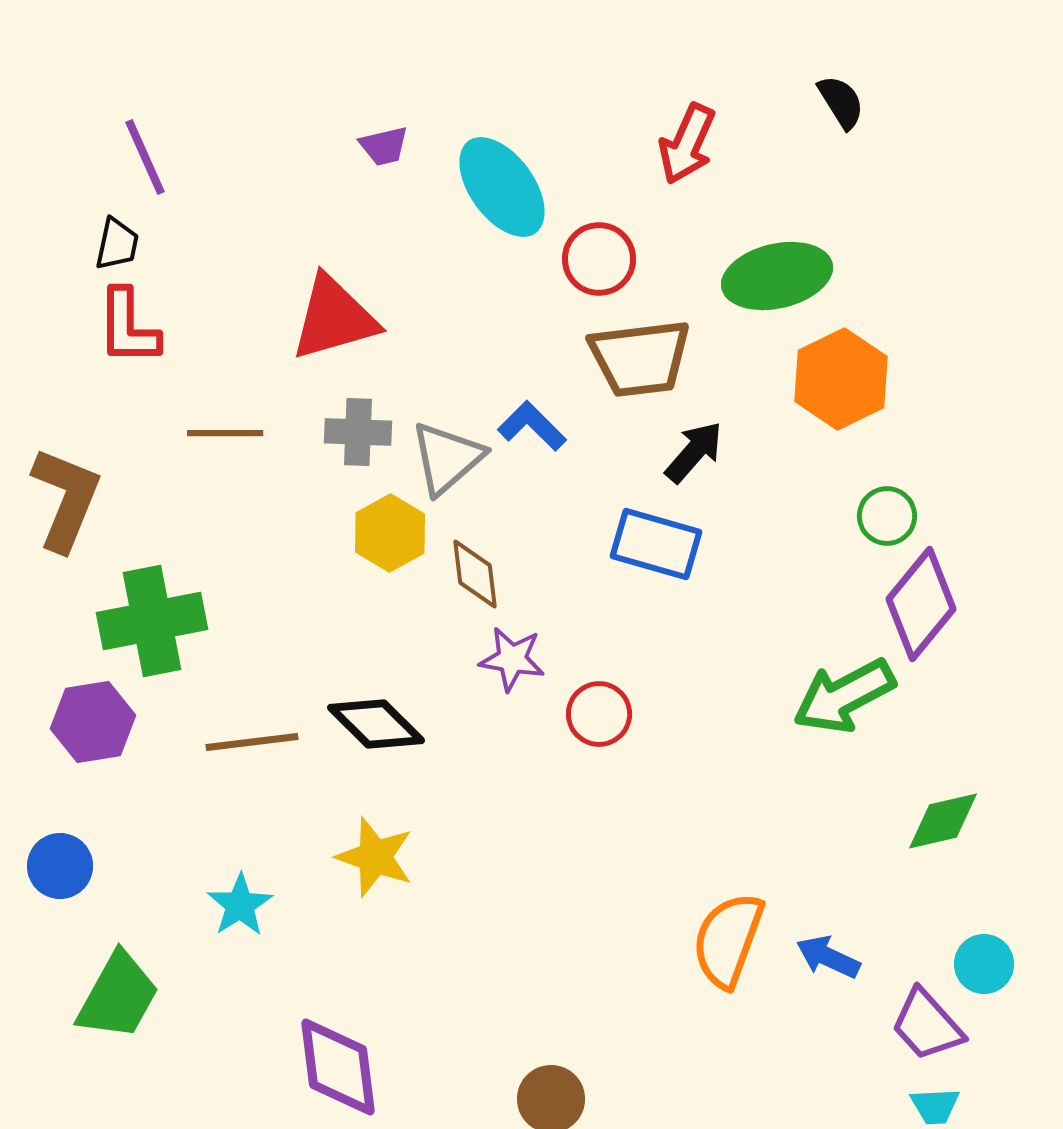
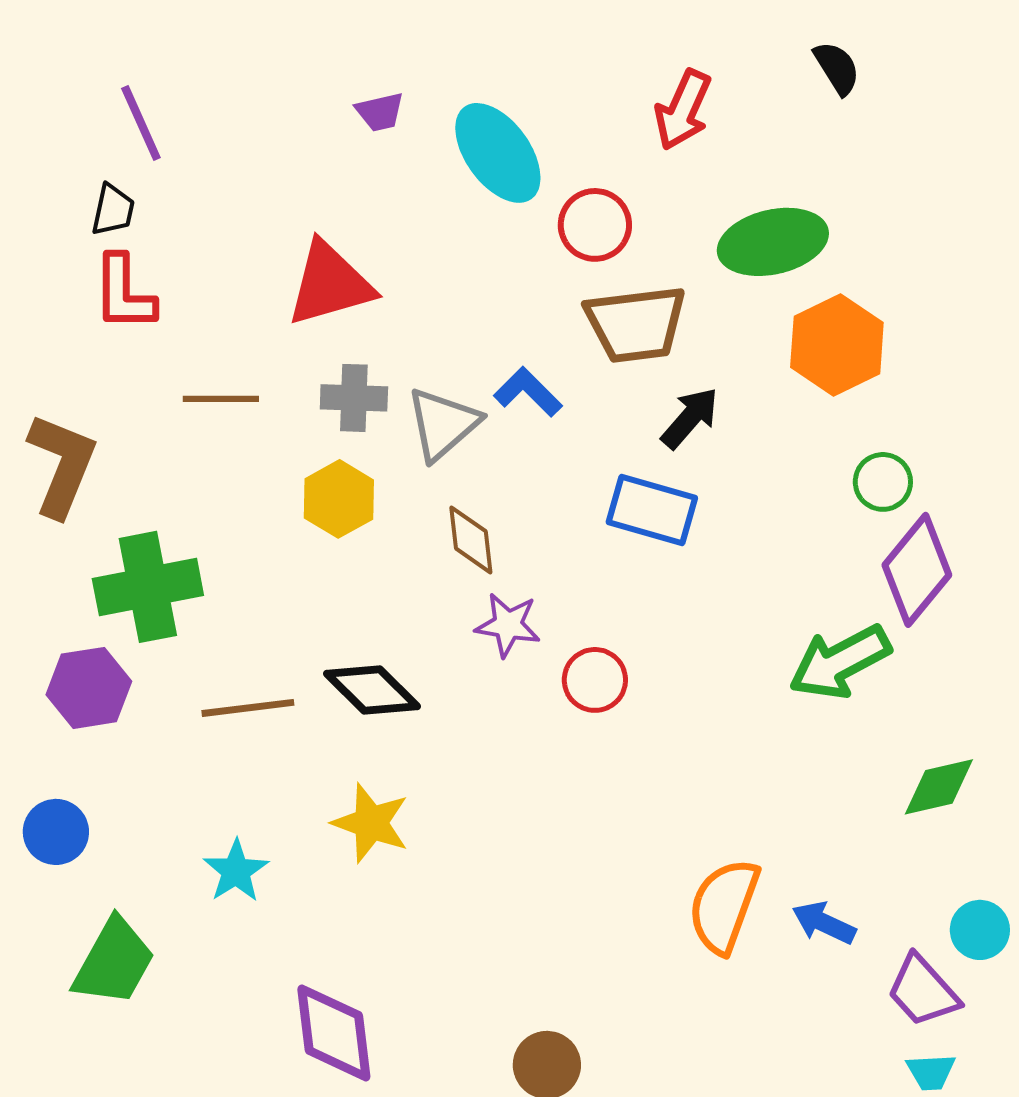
yellow hexagon: (390, 533) -> (339, 499), moved

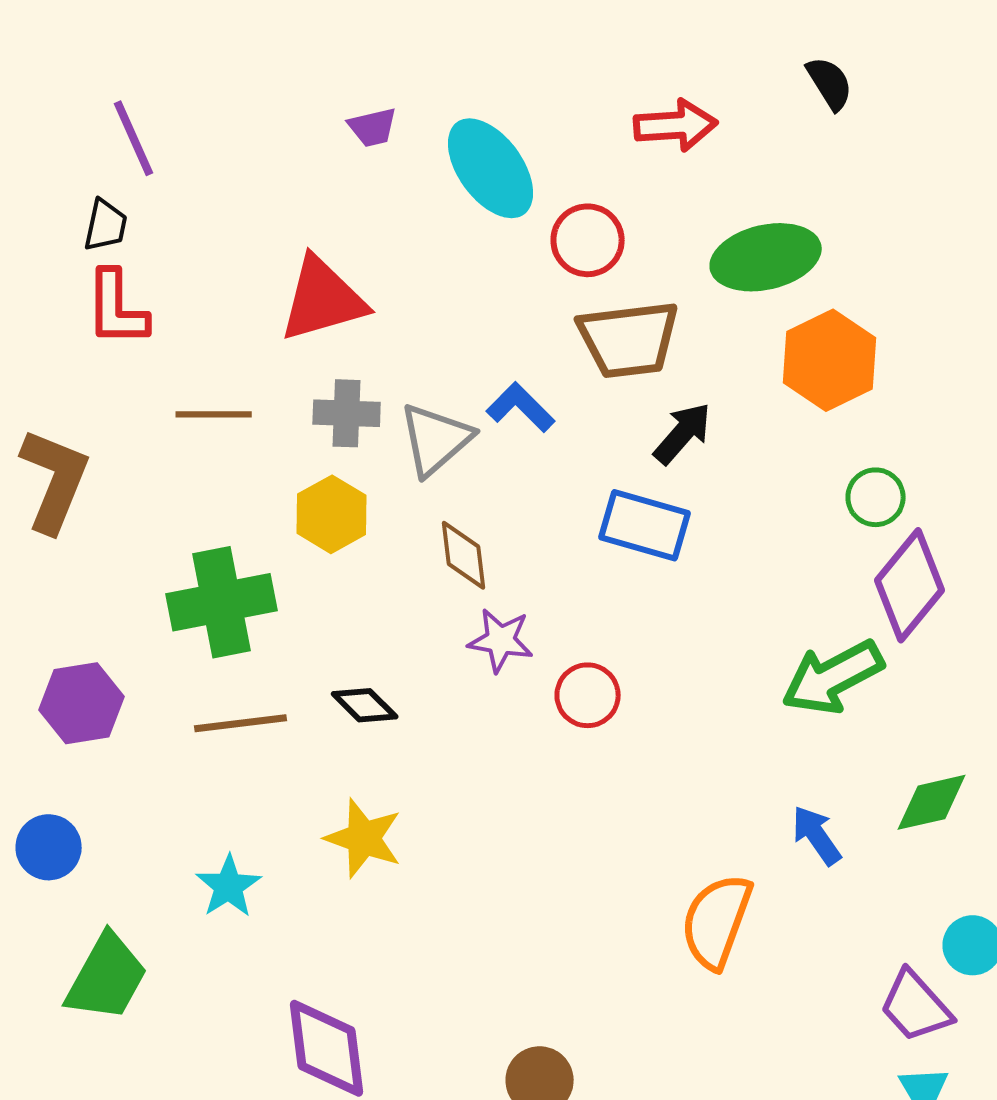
red arrow: (683, 110) -> (676, 125), turned -118
green cross: (148, 587) -> (222, 602), moved
black diamond: (372, 690) -> (365, 705), size x0.7
blue arrow: (824, 923) -> (817, 835), moved, turned 30

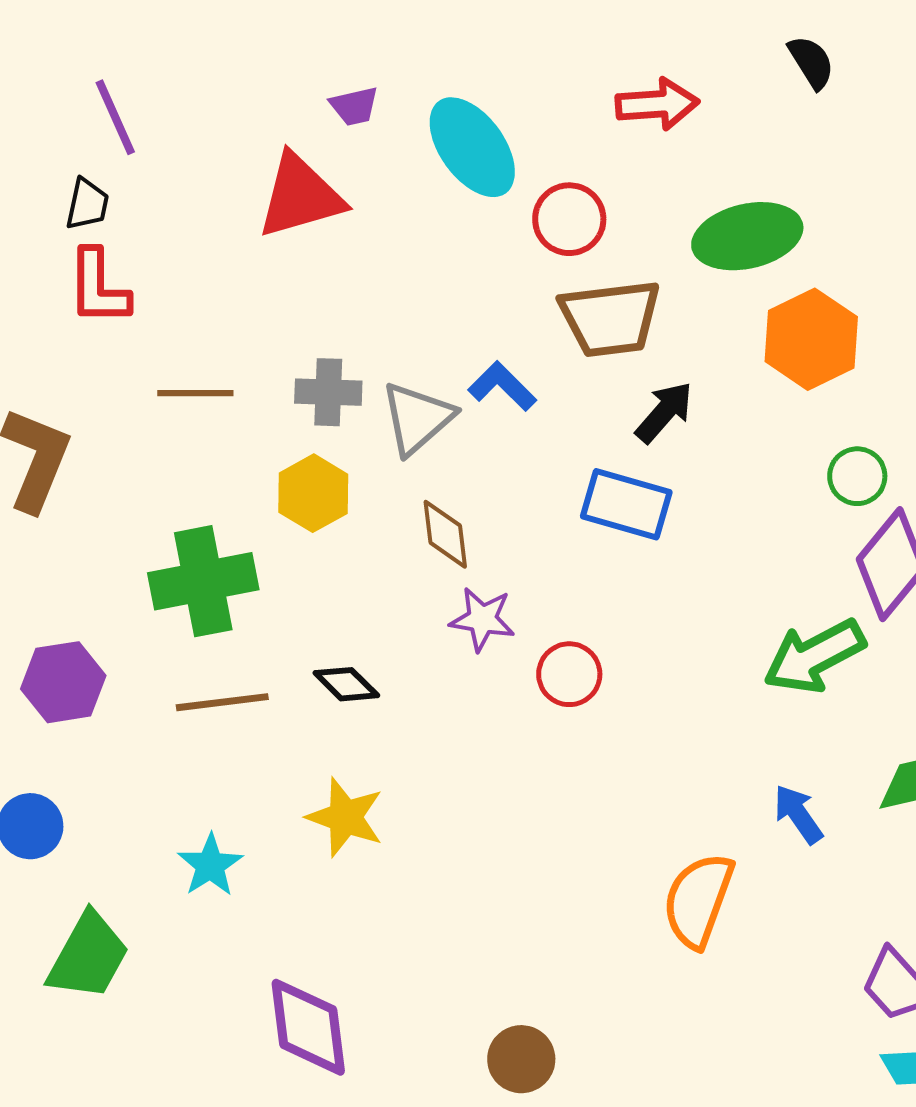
red triangle: (323, 299) -> (300, 196), moved

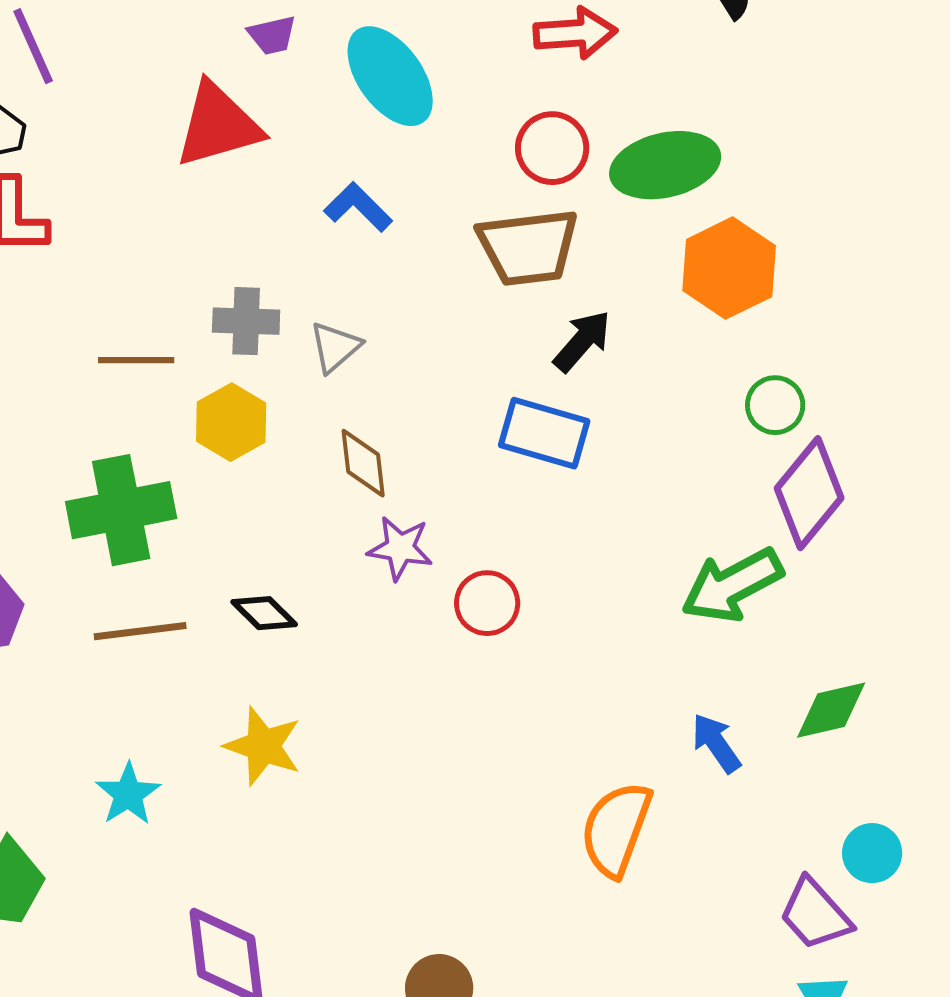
red circle: (569, 219) -> (552, 148), moved
blue L-shape: (502, 386) -> (358, 207), moved
brown line: (195, 393) -> (136, 360), moved
gray triangle: (417, 418) -> (335, 347), size x0.7

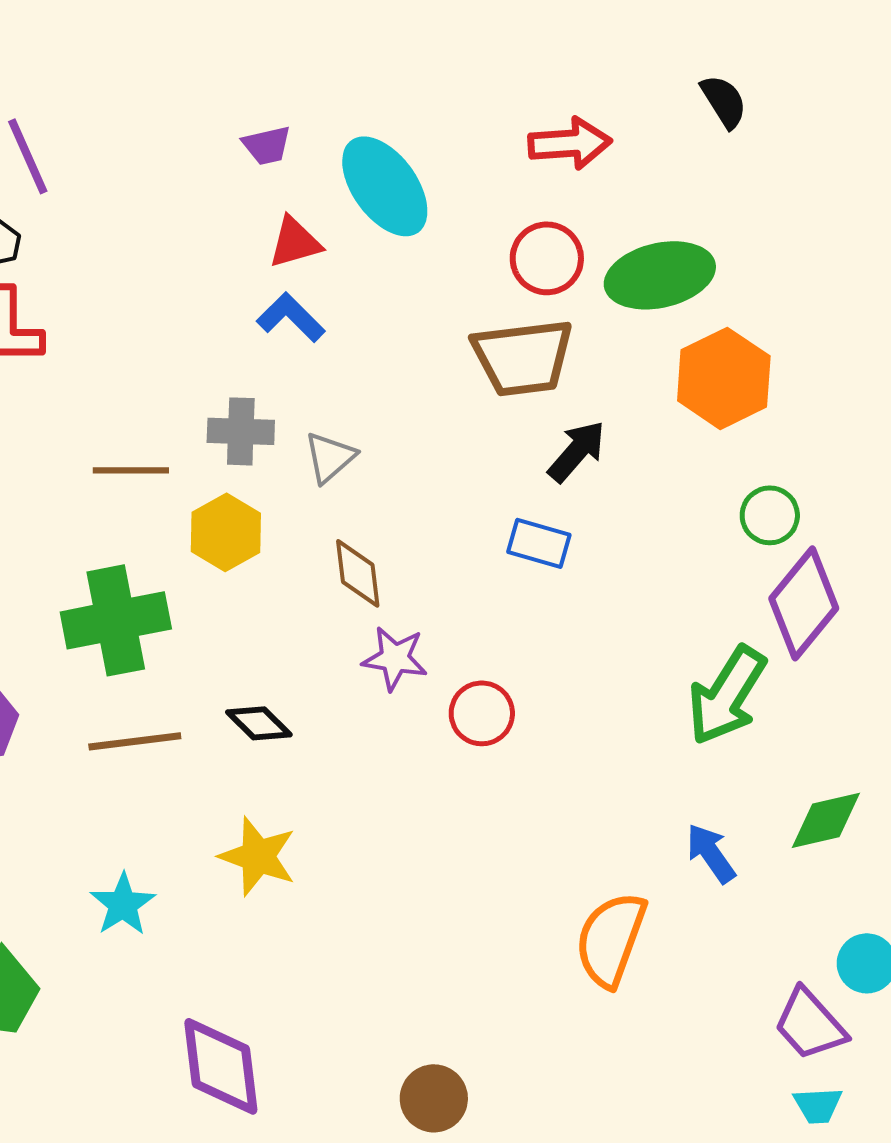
red triangle: (218, 125) -> (295, 242), moved, size x0.6
blue L-shape: (358, 207) -> (291, 317), moved
blue rectangle: (544, 433) -> (539, 543), size x0.7
green arrow: (732, 585) -> (727, 695), turned -30

